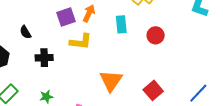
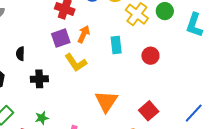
black semicircle: (25, 32) -> (20, 54), turned 32
yellow L-shape: (81, 42) -> (76, 63), turned 50

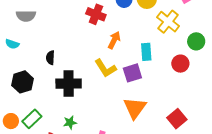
green circle: (165, 11) -> (196, 41), moved
purple square: (61, 38) -> (132, 73), moved
black cross: (39, 79) -> (69, 84), size x1.4

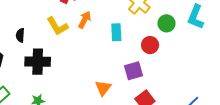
yellow L-shape: (105, 68) -> (57, 26), moved
purple square: (132, 73) -> (134, 71), moved
orange triangle: (135, 108) -> (103, 88), size x0.7

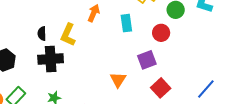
yellow L-shape: (57, 26) -> (68, 35), moved, turned 60
black semicircle: (20, 35) -> (42, 34), moved

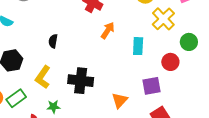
yellow L-shape: (68, 35) -> (43, 77), moved
black cross: (51, 59) -> (81, 81), moved

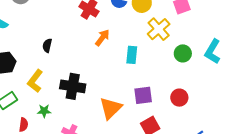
red circle: (170, 62) -> (179, 98), moved
orange triangle: (120, 100) -> (111, 108), size x1.4

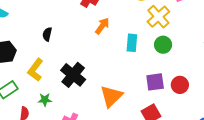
green circle: (183, 53) -> (163, 45), moved
black cross: (73, 86) -> (73, 75), turned 30
purple square: (143, 95) -> (155, 82), moved

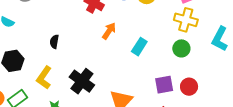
yellow cross: (158, 17) -> (186, 20), moved, turned -30
cyan rectangle: (132, 43) -> (139, 47), turned 30
green circle: (163, 45) -> (181, 48), moved

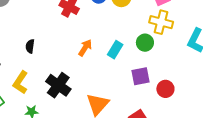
orange arrow: (109, 31) -> (85, 48), moved
green circle: (181, 48) -> (145, 43), moved
purple square: (164, 85) -> (141, 76), moved

